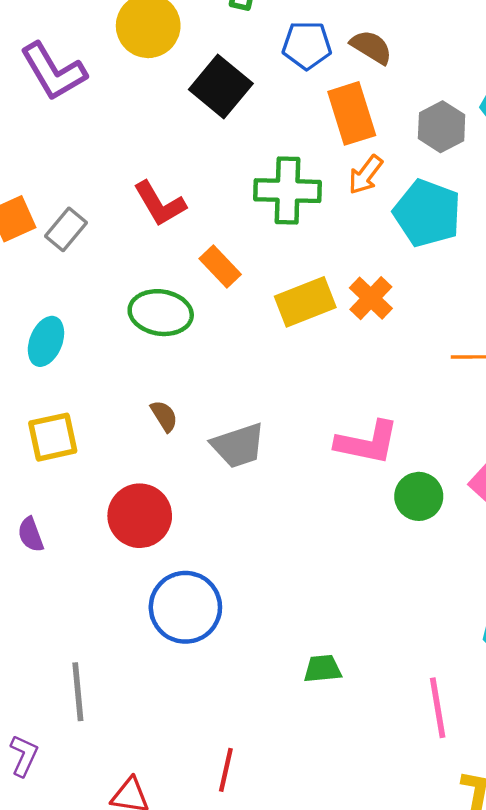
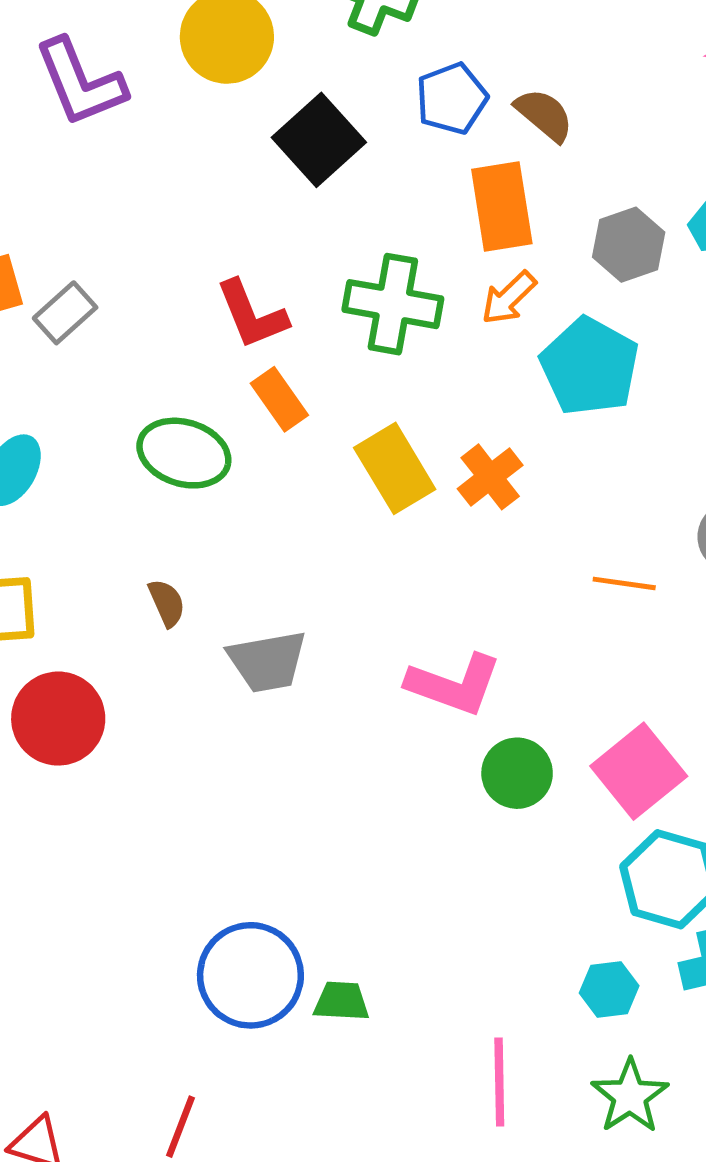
blue pentagon: (307, 45) -> (452, 99), turned -30
red L-shape: (160, 204) -> (252, 315), moved
yellow rectangle: (305, 302) -> (395, 468), turned 72
red circle: (140, 516) -> (58, 719), moved
blue circle: (185, 607) -> (250, 975), moved

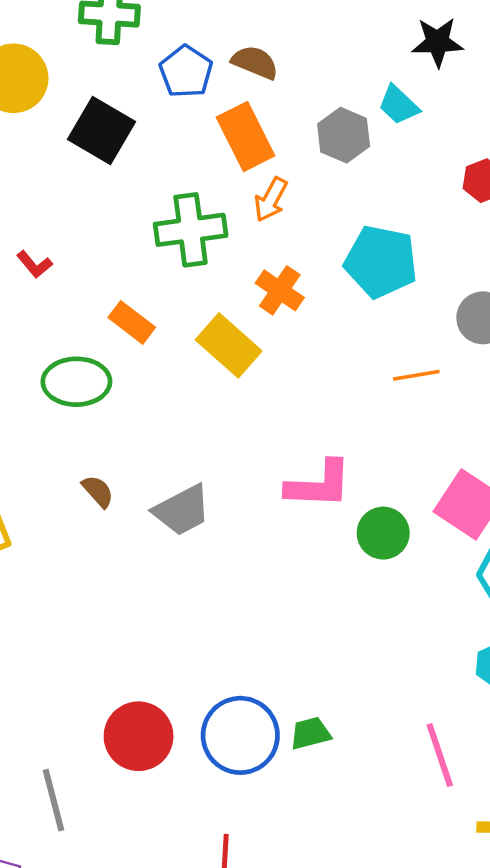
red L-shape: (252, 315) -> (34, 264), moved, size x0.6
cyan pentagon: (590, 366) -> (381, 262), moved
orange cross: (490, 477) -> (280, 290), moved
red circle: (58, 719) -> (139, 736), moved

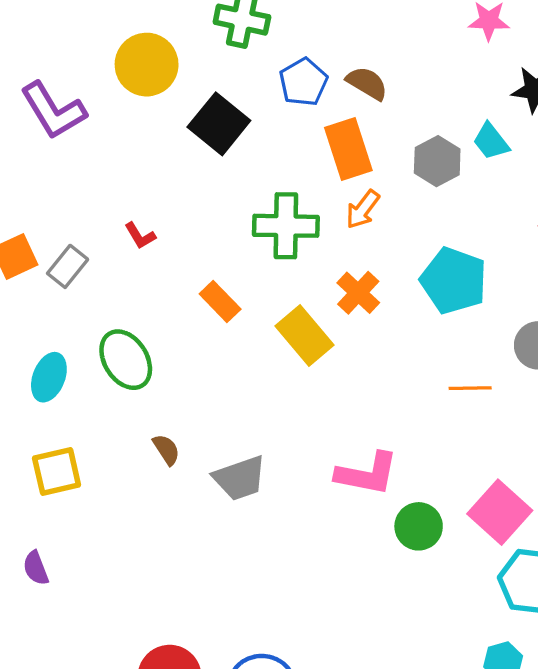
green ellipse: (76, 382) -> (126, 360), moved, turned 50

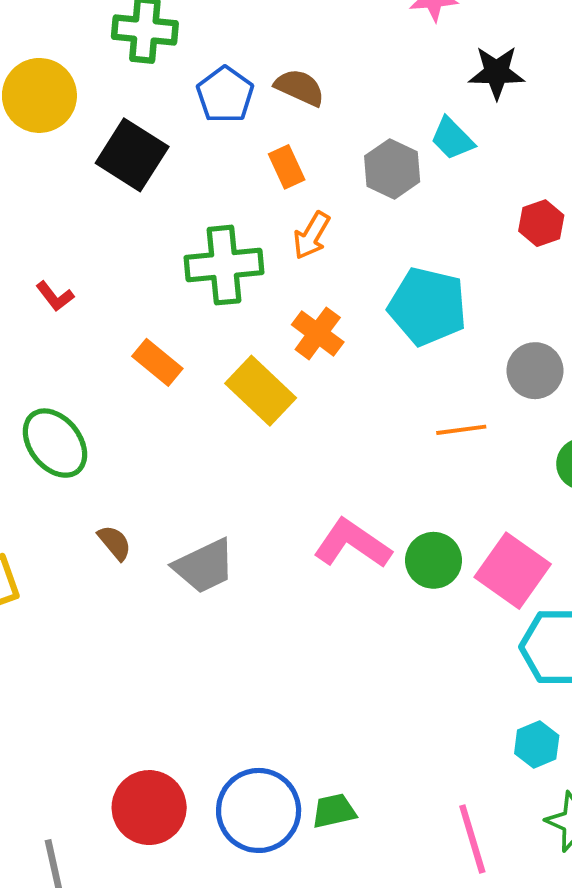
orange rectangle: (348, 149) -> (287, 167), size x0.6
pink L-shape: (367, 474) -> (352, 544), turned -150
green circle: (419, 526) -> (434, 560), moved

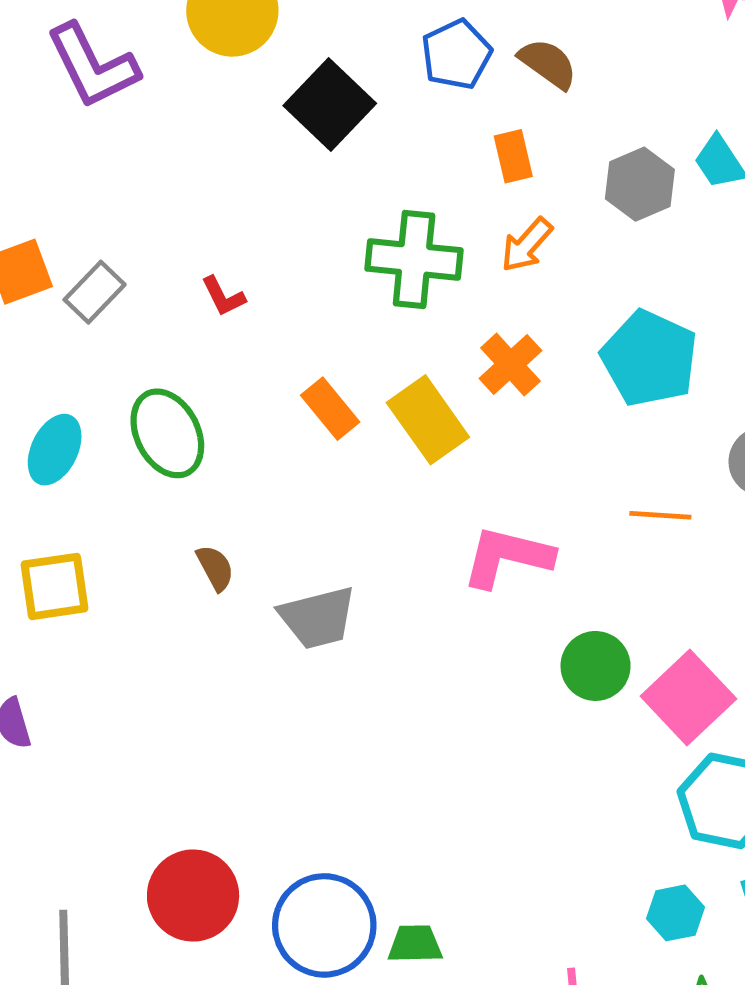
red L-shape: (55, 296) -> (223, 296), moved
orange rectangle: (157, 362) -> (330, 409), moved
pink L-shape: (352, 544) -> (507, 557), moved, turned -32

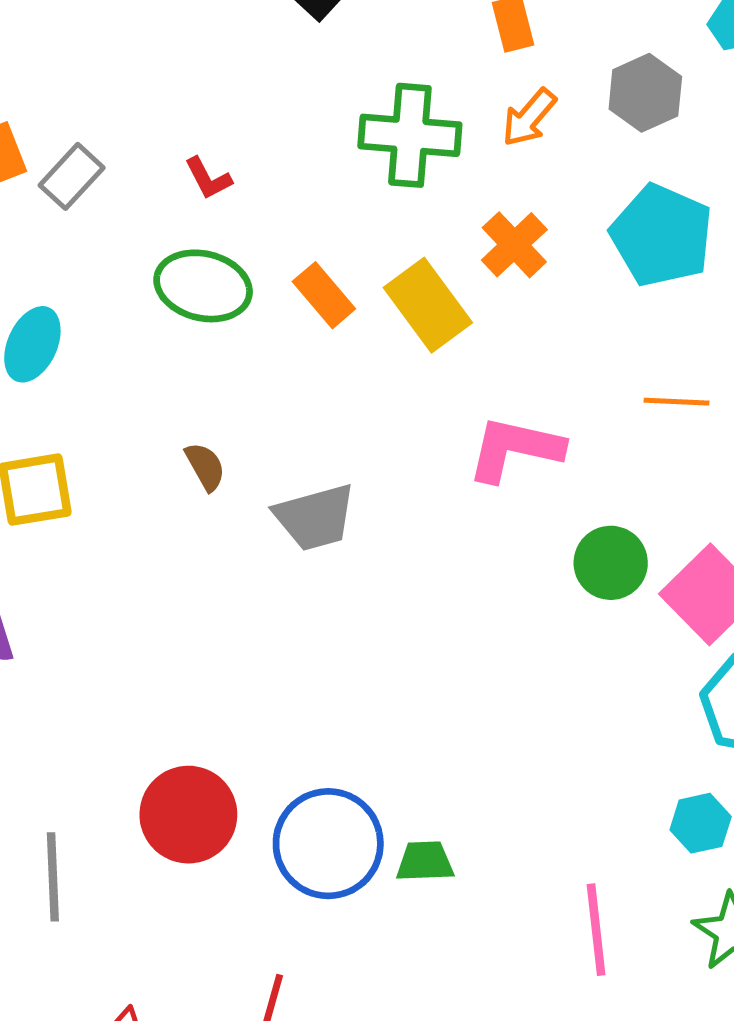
gray hexagon: (640, 184) -> (645, 93), moved
green ellipse: (167, 433) -> (203, 286), moved, turned -48

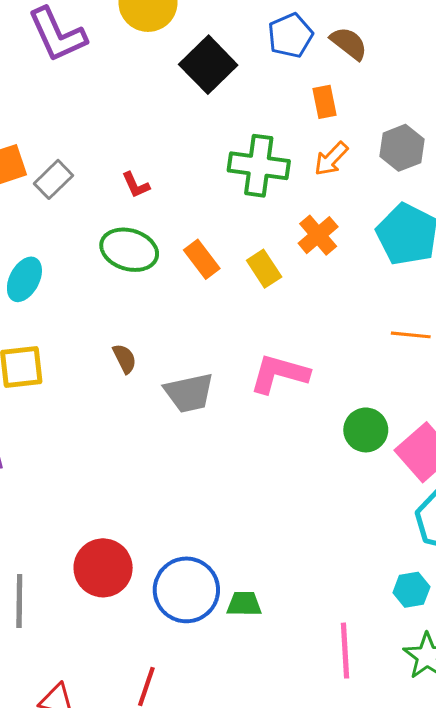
yellow rectangle: (428, 305) -> (264, 269), size x0.7
pink L-shape: (515, 449) -> (279, 374), moved

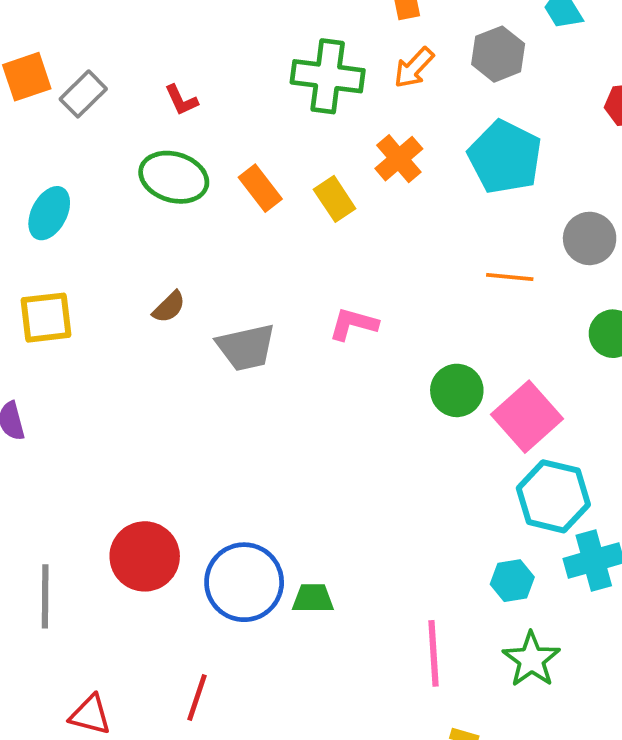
brown semicircle: (125, 359) -> (169, 307), turned 72
pink L-shape: (279, 374) -> (353, 324), size x0.7

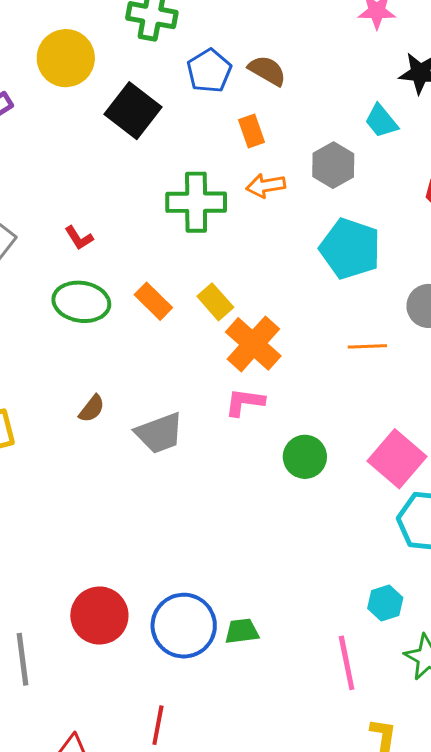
orange arrow: (414, 68) -> (266, 186), turned 45
orange cross: (399, 159) -> (253, 344), moved, size x1.4
green circle: (457, 390) -> (305, 457), moved
cyan hexagon: (512, 581) -> (385, 603), moved

